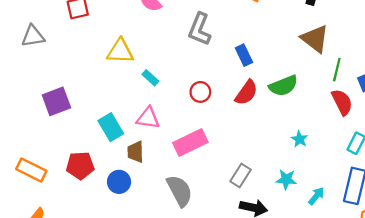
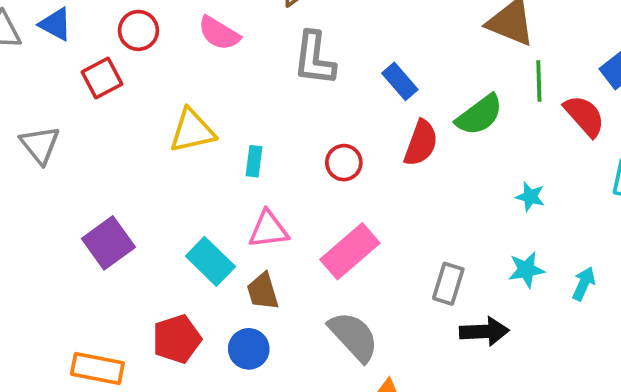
gray triangle: (33, 36) -> (40, 145), turned -45
green line: (337, 70) -> (539, 81), moved
cyan rectangle: (150, 78) -> (254, 161), turned 70

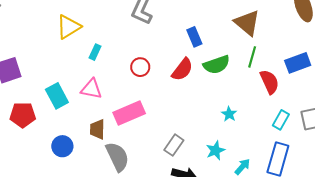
blue rectangle: (400, 81) -> (194, 37), moved
yellow triangle: (192, 131) -> (69, 27), turned -36
cyan star: (526, 270) -> (216, 150), turned -30
brown trapezoid: (263, 291) -> (97, 129), moved
red pentagon: (177, 339) -> (23, 115), moved

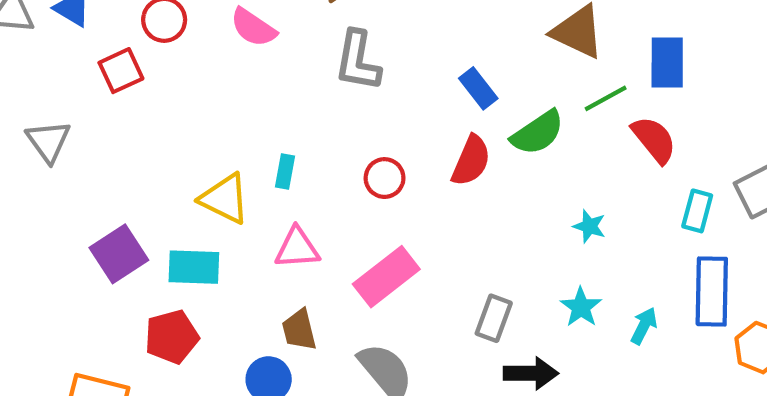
yellow triangle: (69, 27) -> (225, 199), moved, turned -48
green line: (252, 57) -> (606, 98), turned 60
blue rectangle: (298, 63) -> (667, 63), moved, turned -55
cyan rectangle: (57, 96) -> (194, 267), moved, turned -45
brown trapezoid: (97, 129) -> (299, 330), moved

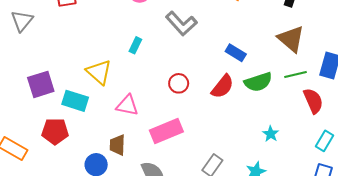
gray L-shape: (358, 61) -> (181, 23), turned -68
blue rectangle: (478, 88) -> (236, 53), turned -36
cyan rectangle: (285, 171) -> (135, 45), moved

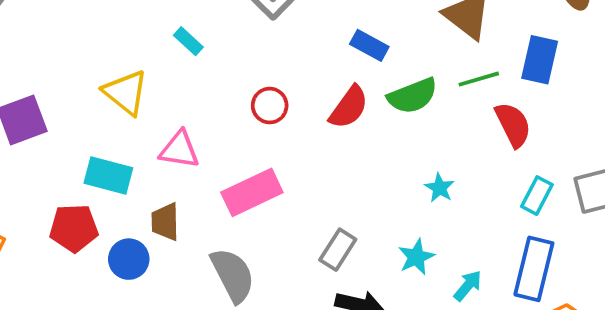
cyan rectangle: (135, 45) -> (188, 41), turned -70
cyan rectangle: (75, 101) -> (108, 175), moved
red pentagon: (55, 131) -> (74, 228), moved

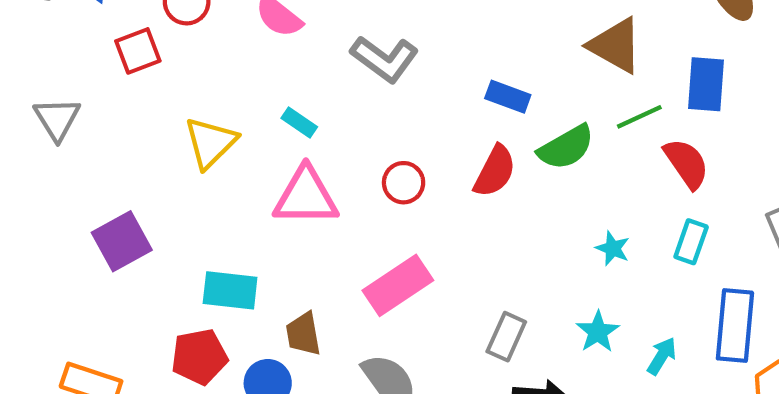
yellow triangle: (126, 92) -> (210, 143), moved, turned 45
pink triangle: (179, 150) -> (306, 196), moved, size x1.4
cyan rectangle: (537, 196) -> (691, 242), moved

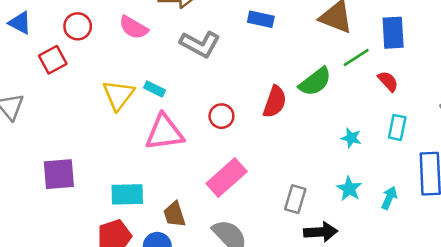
blue rectangle: (508, 97) -> (261, 19), moved
yellow triangle: (210, 143) -> (118, 95), moved
red semicircle: (687, 163) -> (388, 81), size x0.7
purple square: (122, 241) -> (59, 174), turned 32

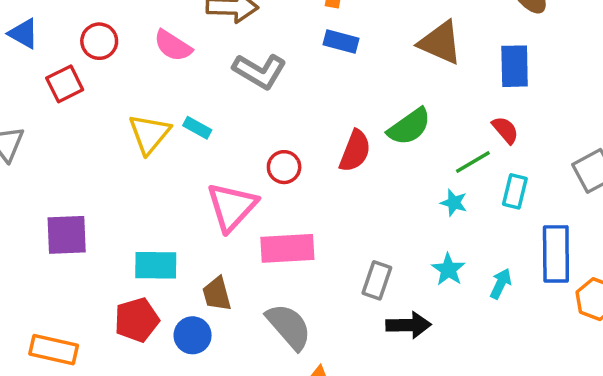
green line: (356, 57) -> (473, 162), moved
pink triangle: (165, 132) -> (232, 207), moved, turned -42
pink rectangle: (227, 178) -> (287, 248), turned 36

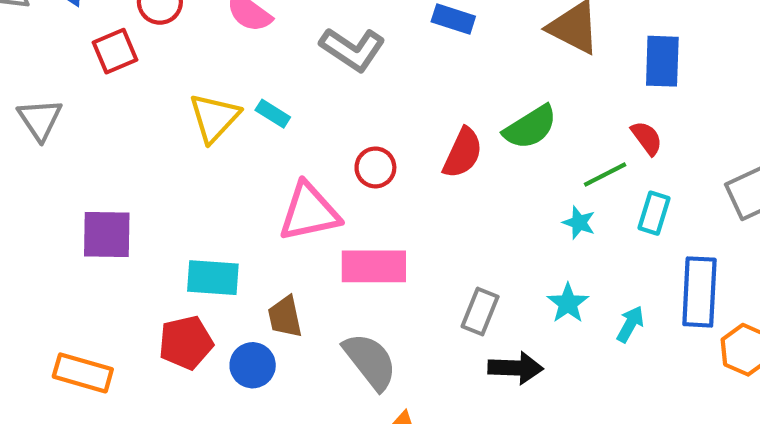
pink triangle: (232, 207) -> (309, 212), turned 32

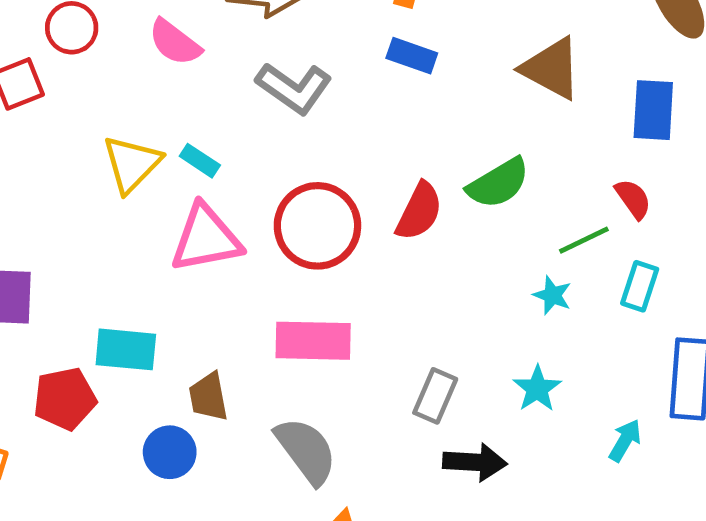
red circle: (375, 167) -> (317, 226), size x1.8
pink triangle: (309, 212) -> (206, 238), moved
cyan arrow: (630, 324) -> (625, 441), moved
red pentagon: (186, 343) -> (65, 399), moved

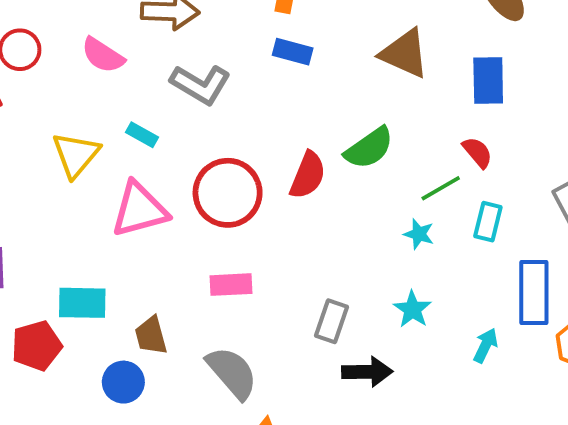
cyan rectangle: (200, 161) -> (142, 135), moved
pink rectangle: (313, 341) -> (231, 285), size x0.7

